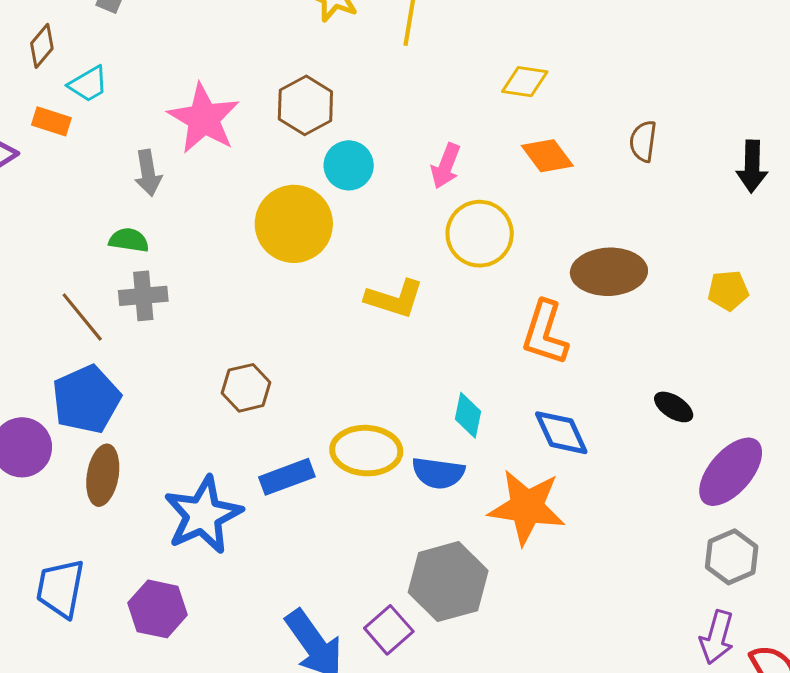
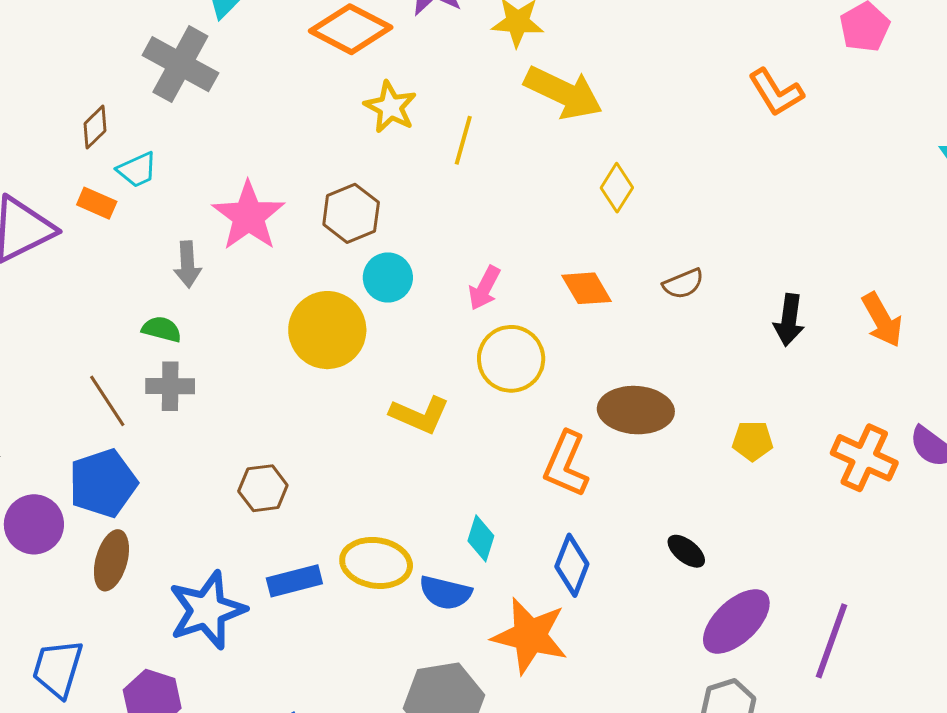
yellow diamond: (525, 82) -> (617, 188), moved, turned -72
brown semicircle: (643, 141) -> (683, 284), turned -126
blue diamond: (561, 433) -> (572, 565), turned 40

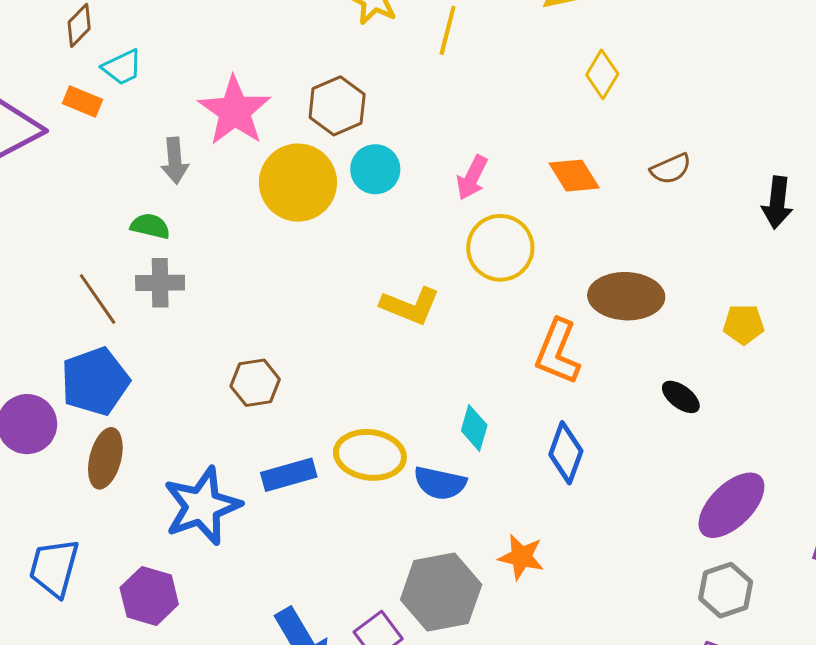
yellow circle: (327, 330) -> (298, 183), moved
black ellipse: (686, 551) -> (681, 397), moved
orange star: (530, 636) -> (521, 557), moved, size x0.6

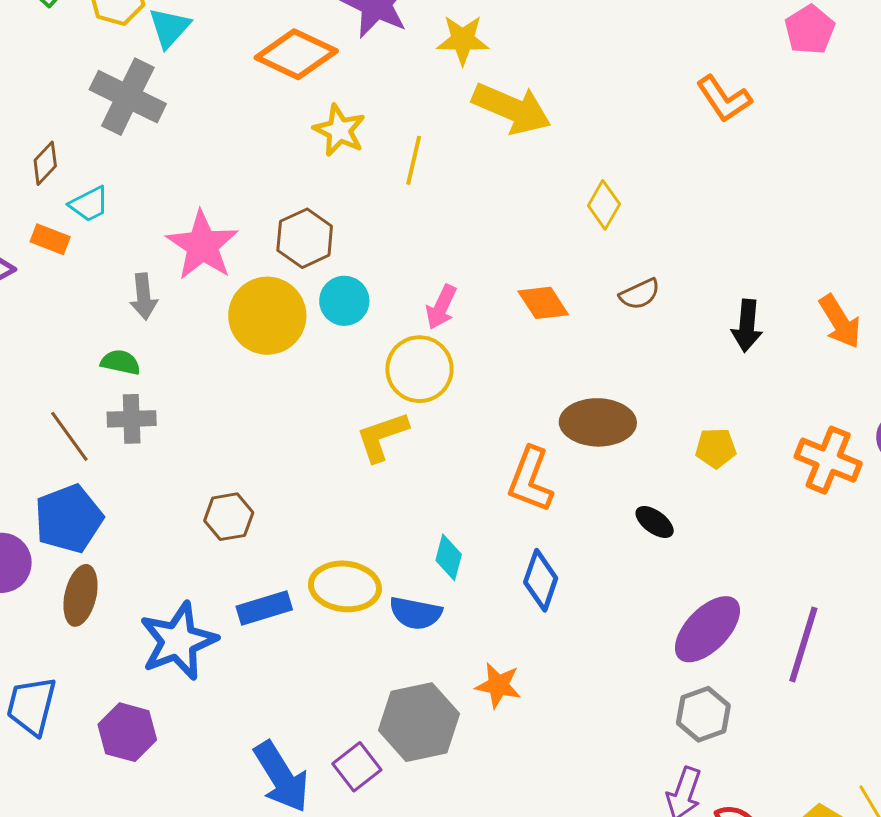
yellow diamond: (602, 74) -> (604, 205), moved
yellow circle: (500, 248) -> (419, 369), moved
yellow L-shape: (410, 306) -> (382, 437), turned 140

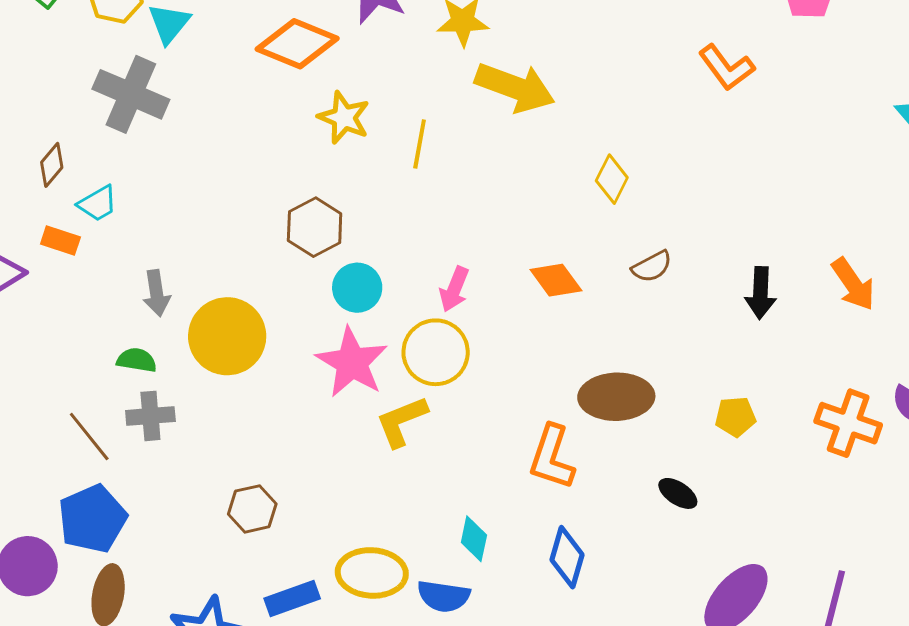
pink star: (202, 245) -> (352, 362), moved
yellow circle: (267, 316) -> (227, 336), moved

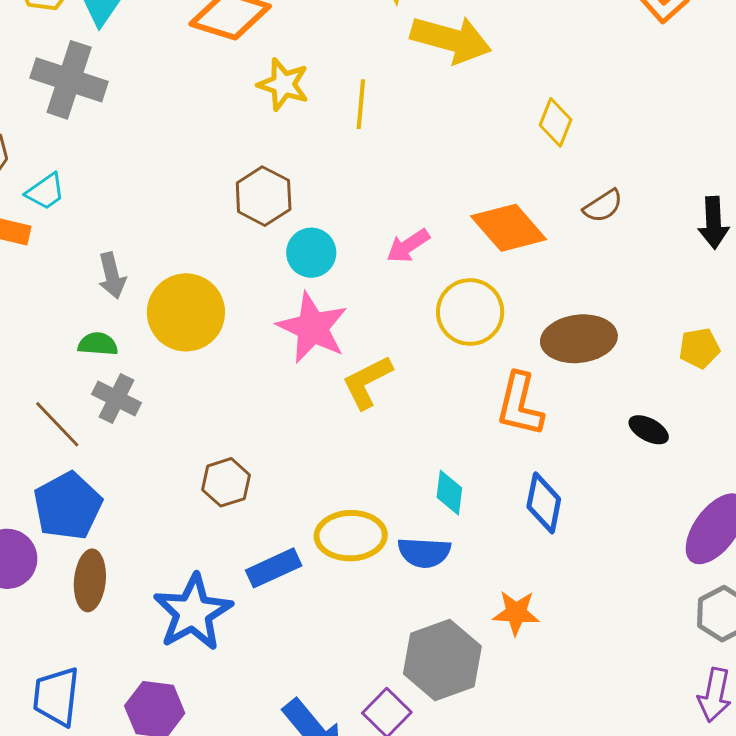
orange diamond: (556, 280) -> (509, 228), size x1.4
pink arrow: (454, 289) -> (408, 246), turned 39
yellow circle: (436, 352) -> (470, 312), moved
gray cross: (150, 416) -> (116, 399), turned 36

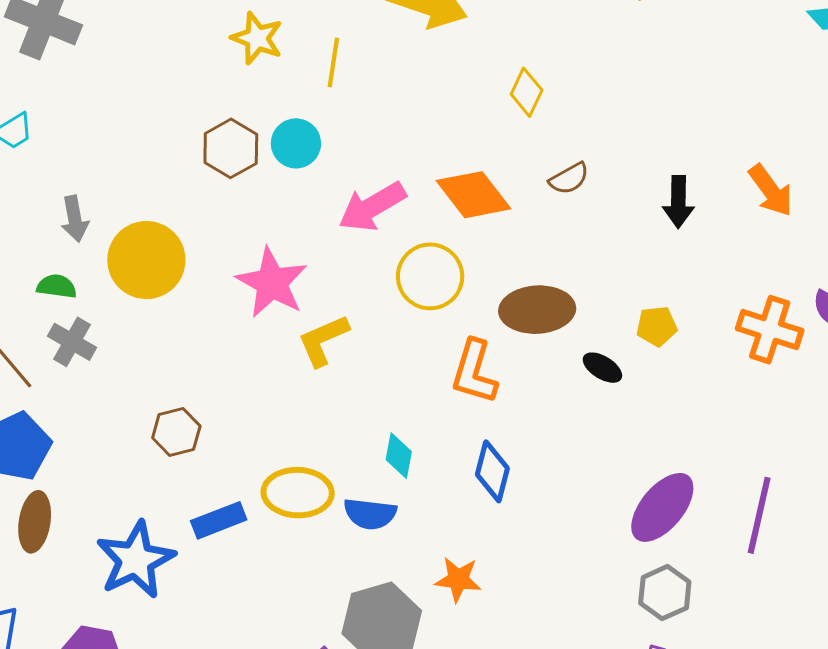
pink arrow: (408, 246) -> (372, 207), size x1.5
cyan circle: (311, 253) -> (296, 143), moved
black ellipse: (649, 430) -> (602, 368), moved

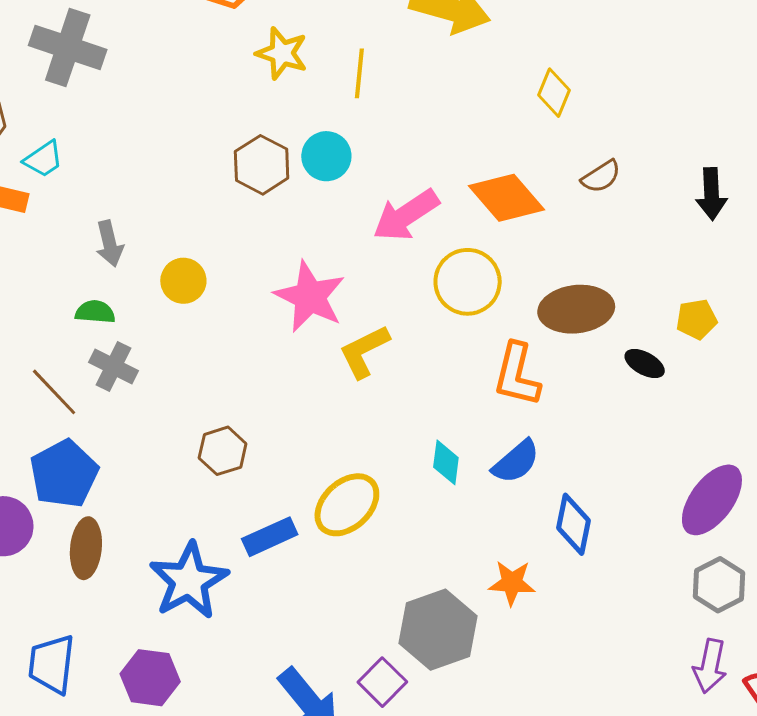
yellow circle: (146, 260) -> (183, 281), size x0.6
blue diamond: (492, 471) -> (573, 524), moved
yellow ellipse: (298, 493) -> (347, 505), turned -42
blue semicircle: (370, 514) -> (516, 462), moved, turned -44

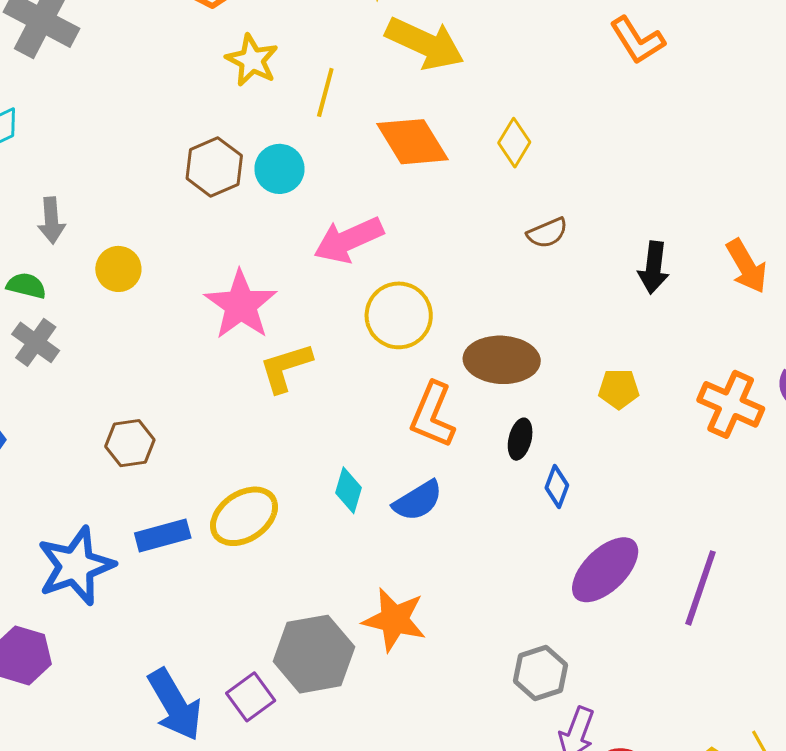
orange diamond: (506, 198) -> (412, 142), moved
black ellipse: (645, 364) -> (520, 439), moved, turned 66
blue diamond: (573, 524) -> (557, 486), moved, size x0.7
orange star: (512, 583) -> (394, 620), size x1.4
gray hexagon: (719, 585) -> (541, 673), moved

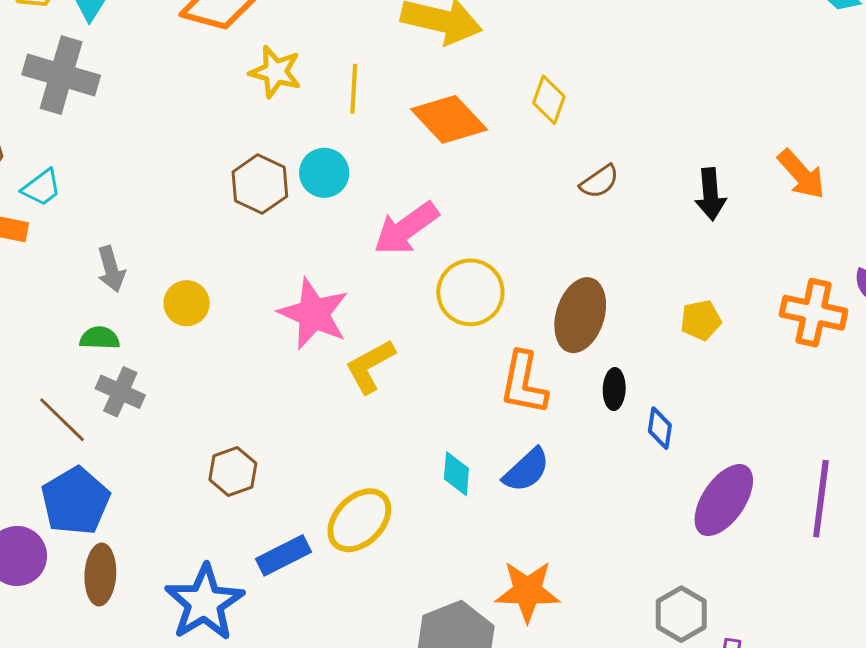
brown ellipse: (502, 360) -> (580, 315), turned -64

